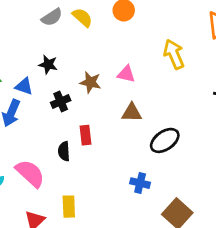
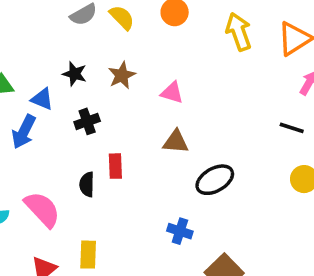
yellow arrow: (174, 54) -> (239, 32), moved
brown star: (90, 82) -> (122, 75), moved, turned 30

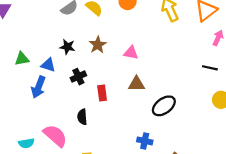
red rectangle: (115, 166) -> (102, 93), moved

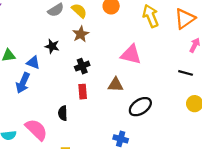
brown star: (98, 45) -> (81, 34), moved
pink triangle: (131, 53) -> (131, 55), moved, size x1.5
black cross: (78, 77) -> (82, 66), moved

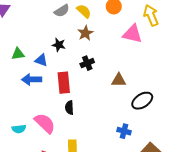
pink triangle: (131, 55) -> (132, 34), moved
blue arrow: (23, 83) -> (32, 80), turned 66
red rectangle: (83, 92) -> (64, 83), moved, size x1.5

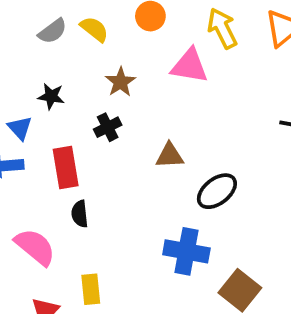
brown star: (85, 33) -> (120, 82), moved
blue triangle: (41, 60) -> (20, 128), turned 32
blue cross: (124, 131) -> (186, 251), size x1.6

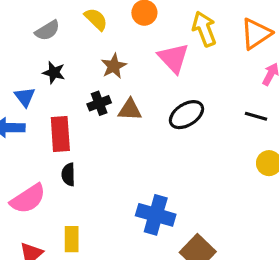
gray semicircle: (53, 31) -> (47, 30), moved
pink triangle: (190, 66) -> (174, 58), turned 32
brown triangle: (170, 156) -> (130, 110), moved
black ellipse: (217, 191) -> (186, 115), moved
pink semicircle: (35, 247) -> (28, 199), turned 102

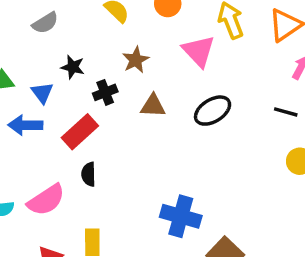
gray semicircle: (47, 30) -> (45, 23), moved
black cross: (99, 103) -> (105, 92), moved
red rectangle: (60, 134) -> (80, 132), turned 52

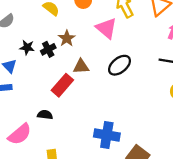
black cross: (105, 92) -> (48, 49), moved
red rectangle: (80, 132) -> (62, 85), moved
black semicircle: (89, 174) -> (45, 115), turned 104

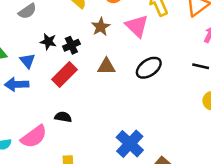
brown star: (67, 38) -> (101, 27), moved
red rectangle: (62, 85) -> (64, 75), moved
blue cross: (107, 135) -> (130, 144), turned 30

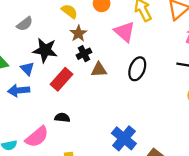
brown star: (101, 27) -> (78, 33), moved
black star: (48, 42) -> (45, 50), size x1.6
black cross: (71, 45) -> (84, 54), moved
black ellipse: (149, 68) -> (137, 69), turned -30

